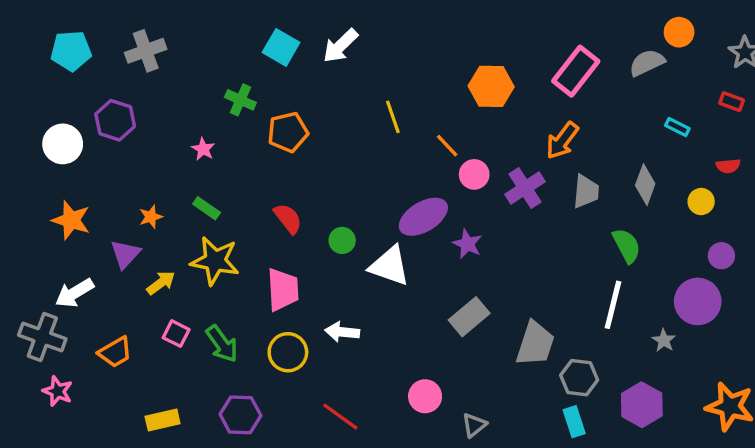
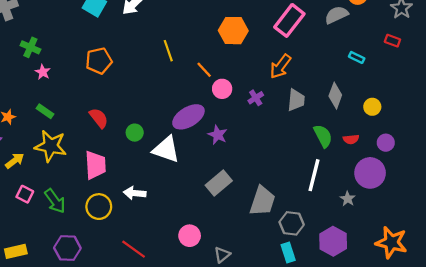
green cross: (240, 100) -> (30, 47), moved
red semicircle: (728, 166) -> (351, 139), moved
purple cross: (525, 188) -> (256, 98), size x0.6

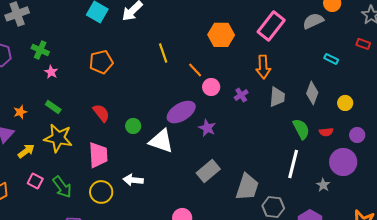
orange arrow: (280, 66) -> (263, 67), turned -40

